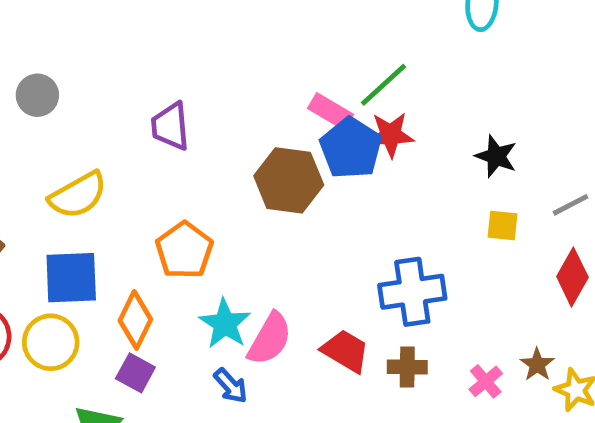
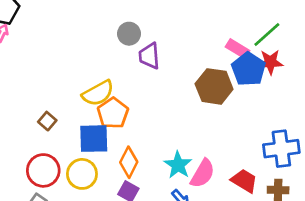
gray circle: (37, 95) -> (129, 34), moved
orange pentagon: (184, 250) -> (113, 113), moved

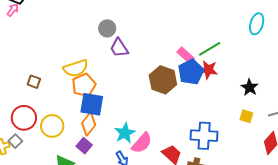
purple trapezoid: (149, 56) -> (119, 48), turned -40
brown square: (47, 121) -> (34, 82), turned -32
blue square: (94, 139) -> (92, 104), moved

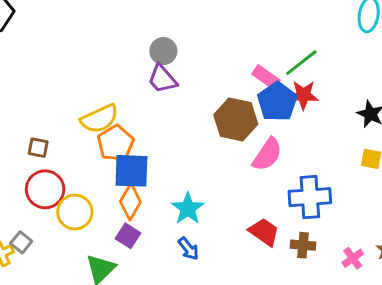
gray circle: (107, 28) -> (163, 51), moved
red circle: (24, 118) -> (45, 189), moved
pink semicircle: (142, 143) -> (267, 154), moved

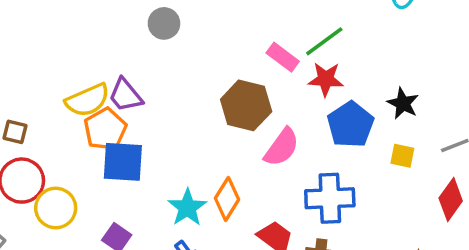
purple trapezoid: (162, 79) -> (125, 95), moved
blue pentagon: (277, 102) -> (350, 125), moved
orange diamond: (130, 202) -> (227, 199), moved

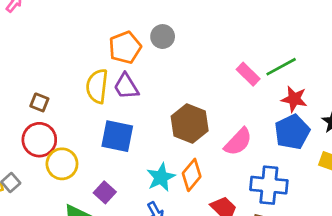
red star: (326, 79) -> (294, 99), moved
yellow semicircle: (87, 100) -> (97, 86), turned 112
brown hexagon: (246, 105) -> (190, 123), moved
orange pentagon: (105, 129) -> (125, 47), moved

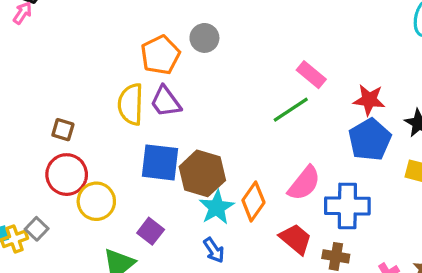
green line: (281, 67) -> (291, 110), moved
brown hexagon: (190, 123) -> (202, 173), moved
pink semicircle: (238, 142) -> (304, 183), moved

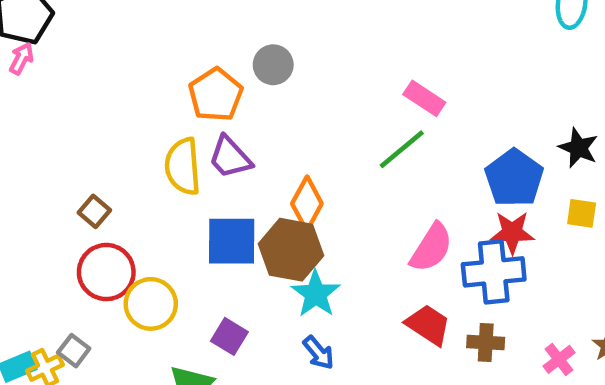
red star: (369, 100) -> (512, 232), moved
brown square: (63, 130) -> (94, 211), turned 30
orange diamond: (253, 201) -> (307, 204), moved

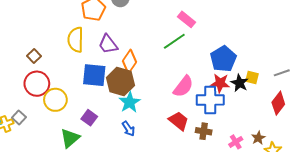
black star: (578, 148) -> (240, 83), moved
purple trapezoid: (230, 157) -> (108, 44), moved

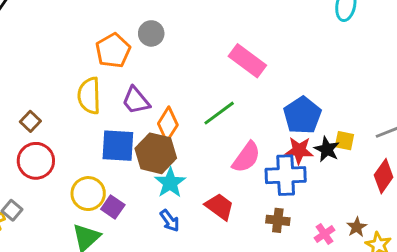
pink rectangle: (187, 19) -> (247, 61), size x1.4
green line: (174, 41) -> (219, 113), moved
yellow circle: (55, 100) -> (88, 194), moved
red trapezoid: (179, 121) -> (220, 207), moved

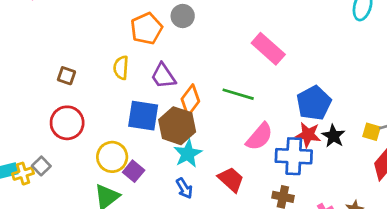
yellow semicircle: (89, 96) -> (121, 68), size x0.7
green line: (219, 113) -> (238, 94), turned 48
brown square: (30, 121) -> (66, 76), moved, turned -30
yellow square: (344, 141) -> (372, 132), moved

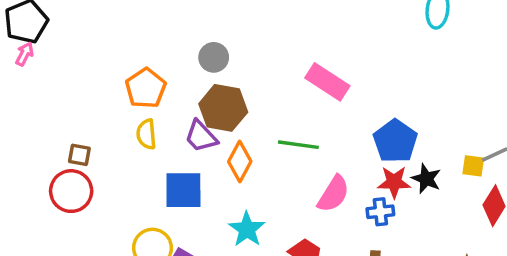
orange pentagon: (146, 29) -> (146, 88), moved
red circle: (67, 123) -> (71, 191), moved
brown hexagon: (177, 126) -> (223, 108), moved
blue cross: (294, 156) -> (380, 212), size x0.6

